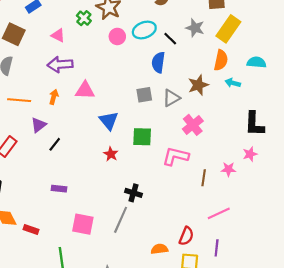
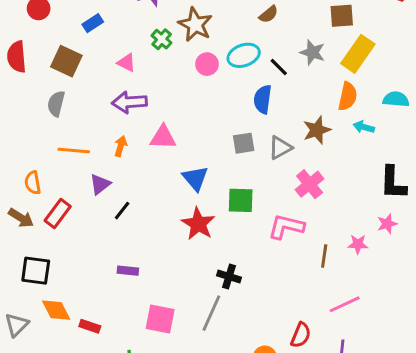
red star: (111, 154) -> (198, 224), size x1.6

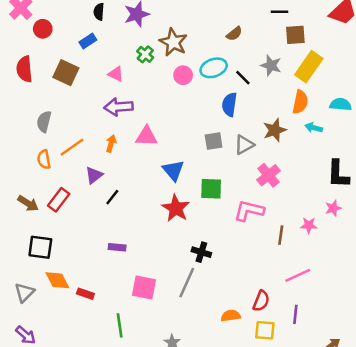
gray semicircle: (56, 104) -> (44, 122), moved
orange line: (74, 151) -> (72, 147), turned -40
orange semicircle: (33, 183) -> (44, 159), moved

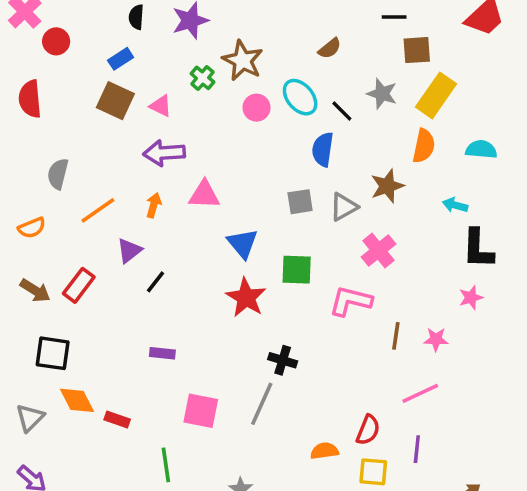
cyan ellipse: (214, 68) -> (300, 97), turned 70
brown square: (66, 73) -> (115, 101), moved
cyan arrow: (314, 128) -> (455, 205), moved
orange semicircle: (44, 159) -> (32, 228), moved, turned -102
pink star: (309, 225) -> (436, 339), moved

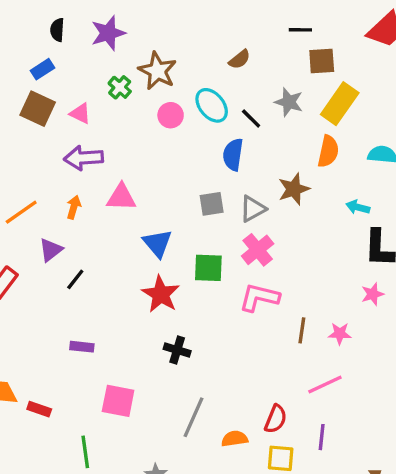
pink cross: (378, 250) -> (258, 250), moved
black cross: (283, 360) -> (177, 350), moved
gray line: (262, 404) -> (194, 417), moved

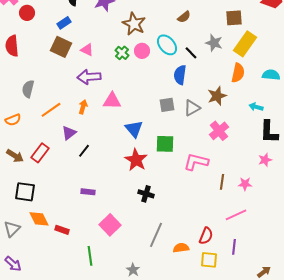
green cross: (120, 87) -> (122, 53), moved
pink cross: (258, 250) -> (219, 131), moved
pink square: (118, 401) -> (110, 225), turned 35

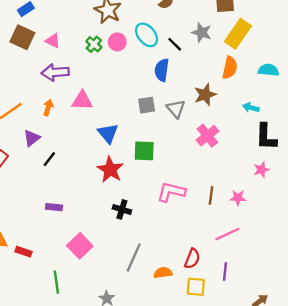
gray triangle: (192, 108) -> (176, 109), turned -42
pink L-shape: (196, 162) -> (171, 192), moved

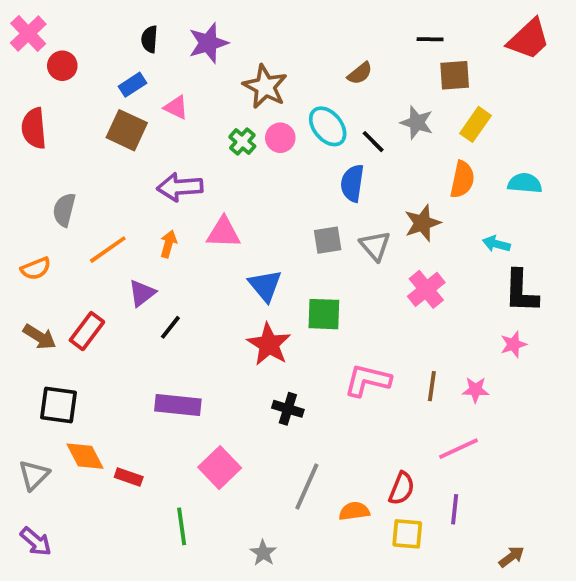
yellow rectangle: (238, 34) -> (476, 124), size x0.7
pink triangle: (53, 41) -> (176, 107), moved
purple rectangle: (54, 207) -> (178, 405), size x1.6

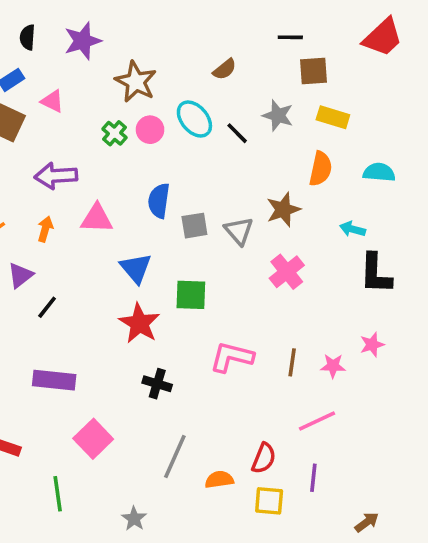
yellow rectangle: (476, 124) -> (333, 117), turned 72
blue semicircle: (352, 183) -> (159, 201), moved
pink star: (513, 344) -> (372, 345), moved

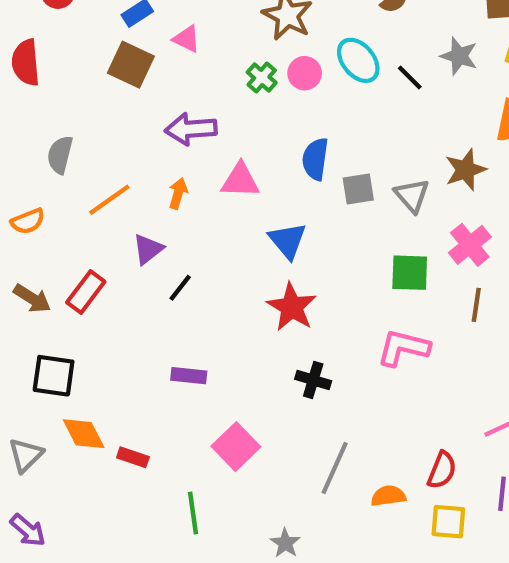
green square: (191, 295) -> (410, 273), moved
brown line: (292, 362) -> (476, 305), moved
purple rectangle: (54, 380) -> (189, 376), size x0.7

